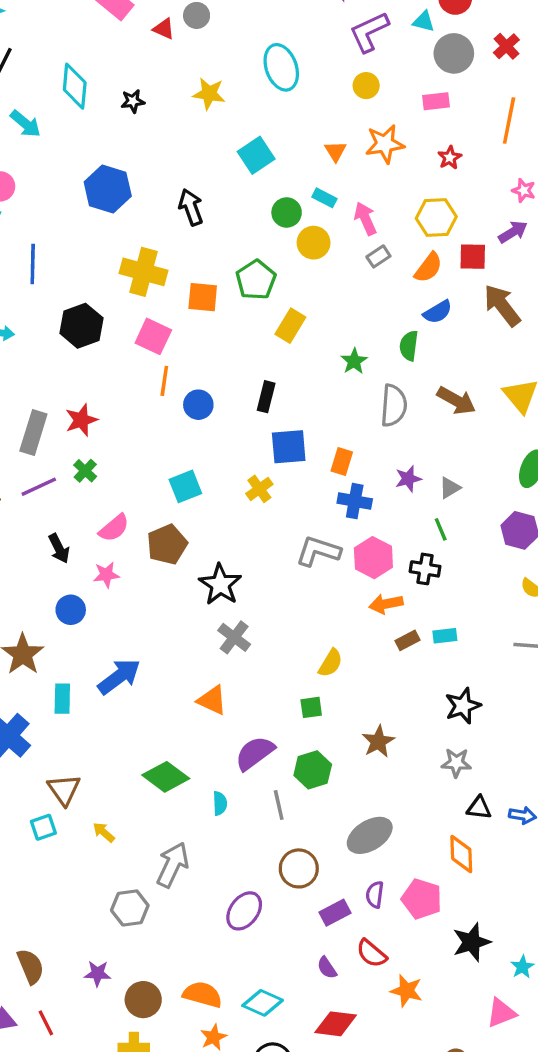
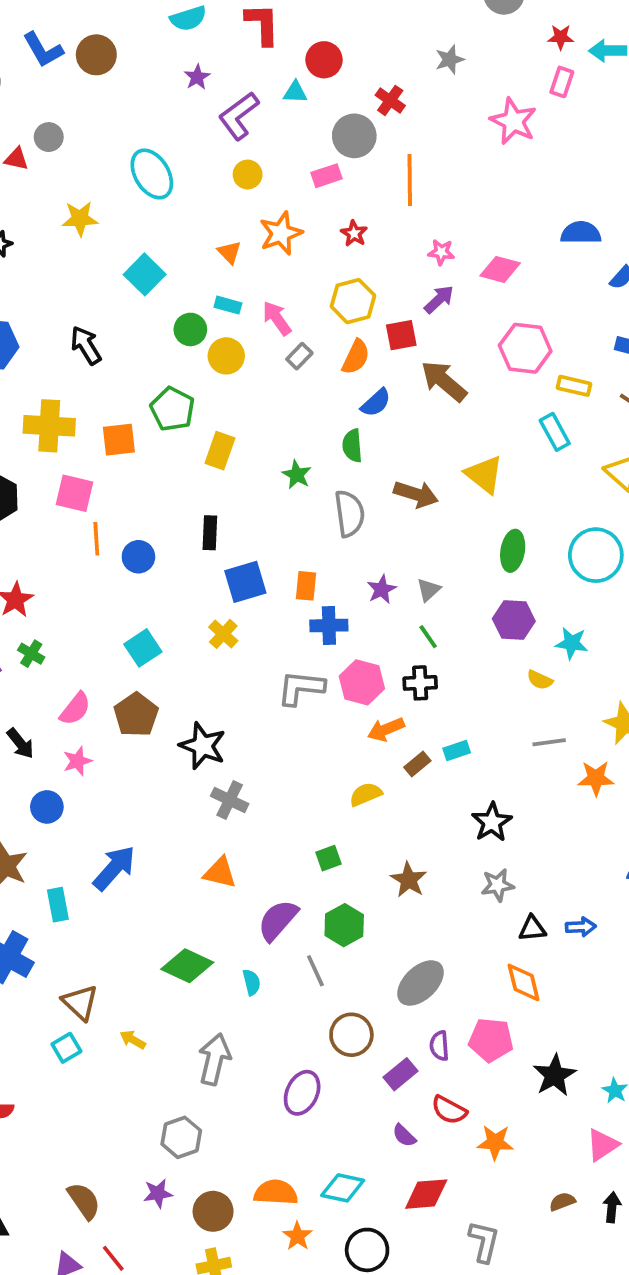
gray circle: (454, 53) -> (354, 136), moved
yellow semicircle: (330, 663) -> (366, 794), moved, turned -132
gray hexagon: (130, 908) -> (181, 1137), moved

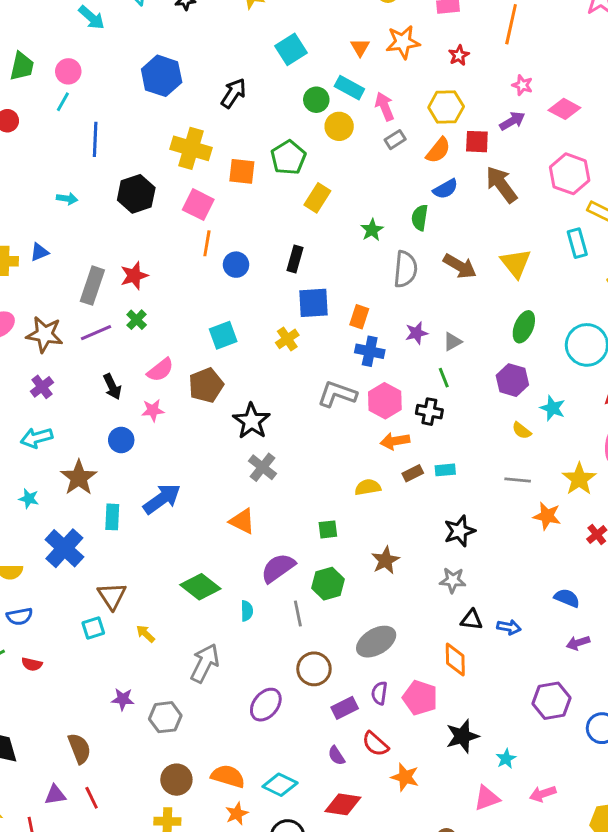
cyan rectangle: (228, 305) -> (349, 88), size x1.4
black arrow: (86, 345) -> (233, 93), turned 52
purple star: (158, 1193) -> (123, 699), moved

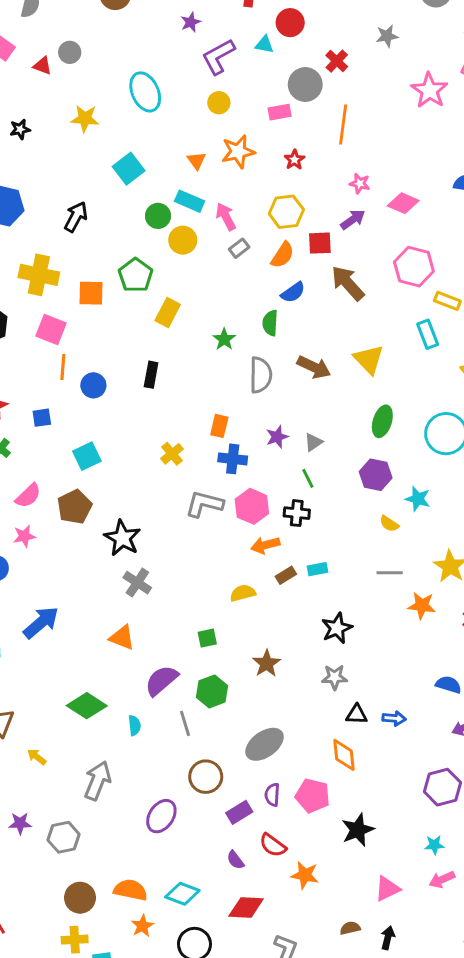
blue square: (314, 303) -> (42, 418), moved, size x0.6
yellow cross: (287, 339) -> (172, 454), moved
cyan star: (506, 759) -> (434, 845), moved, turned 30

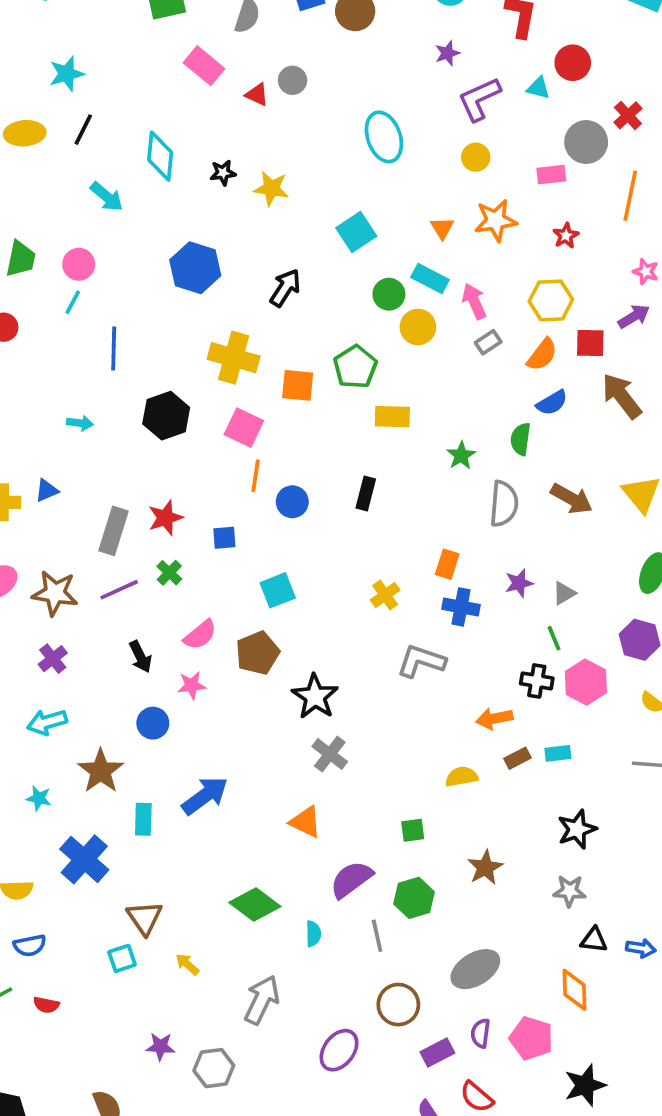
yellow star: (85, 119) -> (271, 188), moved
yellow rectangle: (168, 312) -> (392, 417), turned 60
pink hexagon: (252, 506) -> (586, 682), moved

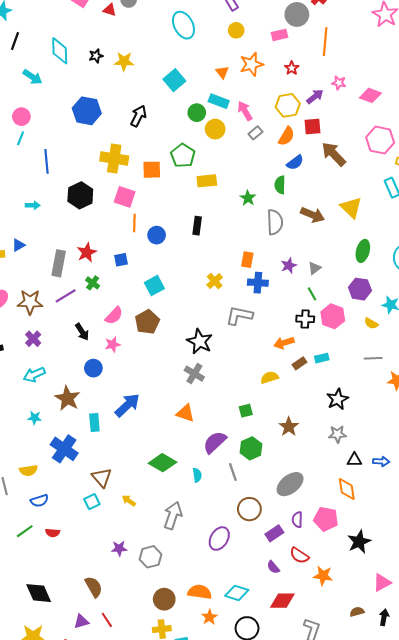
purple arrow: (634, 316) -> (315, 97), moved
black star: (315, 697) -> (200, 341), moved

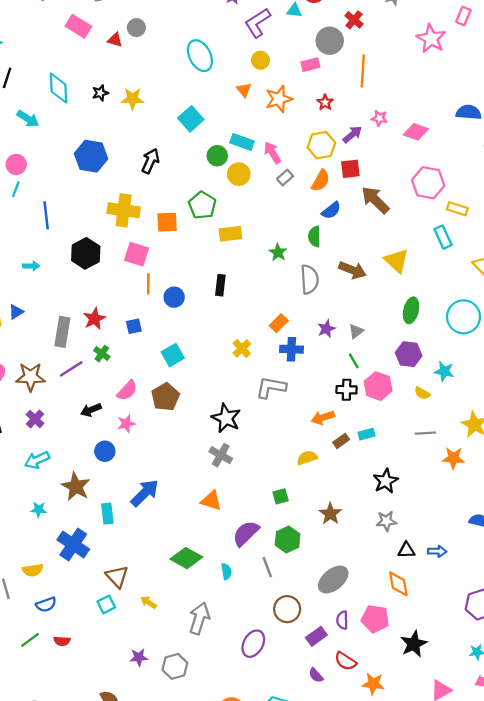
orange triangle: (222, 72) -> (244, 90), moved
orange rectangle: (247, 260) -> (279, 323), turned 35
black arrow: (82, 332) -> (91, 410), turned 102

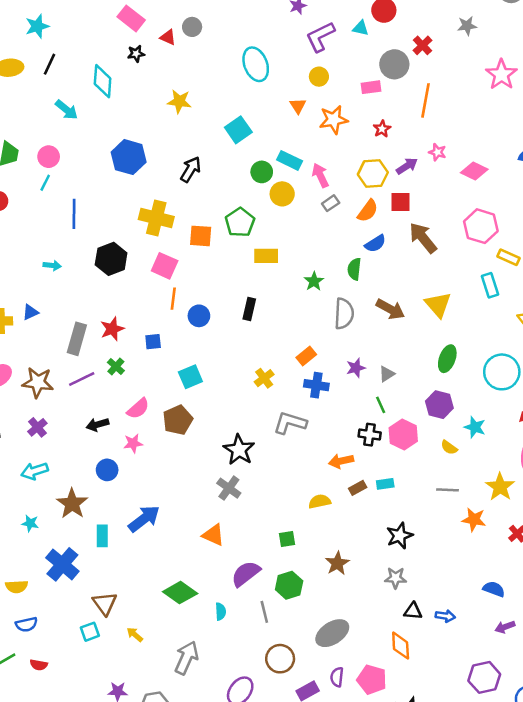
black star: (100, 93) -> (136, 54), moved

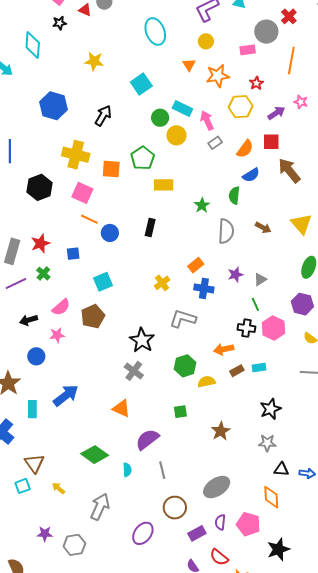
yellow hexagon: (373, 174) -> (241, 107), moved
orange line: (173, 299) -> (89, 219), turned -72
brown arrow: (390, 309) -> (263, 228), size x0.7
green hexagon: (289, 585) -> (185, 366), moved

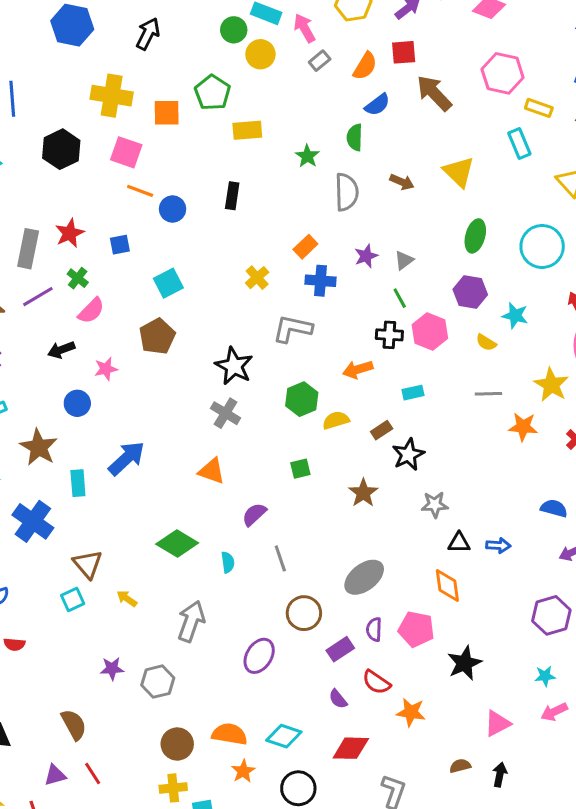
pink semicircle: (61, 307) -> (91, 311), moved
brown rectangle: (237, 371) -> (382, 430), moved
black star: (271, 409) -> (408, 455), moved
purple semicircle: (147, 439) -> (254, 514), size x0.7

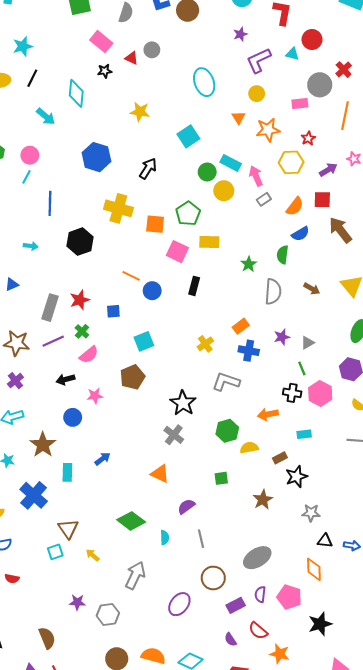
pink square: (126, 152) -> (177, 252), moved
blue arrow: (127, 458) -> (103, 459), size x0.6

